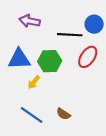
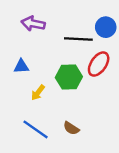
blue triangle: (19, 59) -> (21, 66), size x0.6
green hexagon: (50, 61) -> (69, 77), moved

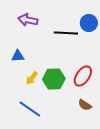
red ellipse: (99, 64) -> (83, 76), moved
green hexagon: (69, 77) -> (54, 79), moved
brown semicircle: (71, 128) -> (85, 105), moved

